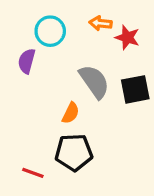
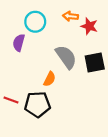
black pentagon: (74, 152) -> (37, 104), moved
red line: (33, 173) -> (11, 100), moved

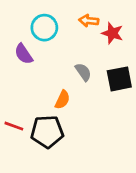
purple semicircle: (19, 43) -> (24, 54), turned -49
gray semicircle: (66, 57) -> (83, 72), size x0.6

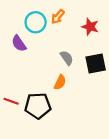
orange arrow: (89, 21) -> (58, 17), moved, turned -56
orange semicircle: (62, 100) -> (60, 82), moved

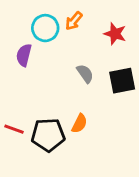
purple semicircle: (19, 43) -> (24, 55), turned 48
orange semicircle: (60, 82) -> (79, 123), moved

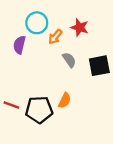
orange arrow: (74, 21) -> (55, 37), moved
red star: (115, 34) -> (80, 27), moved

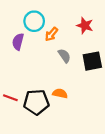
red star: (80, 27) -> (85, 26), moved
orange semicircle: (65, 100) -> (60, 93), turned -104

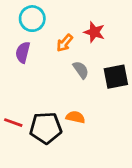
cyan circle: (34, 21) -> (32, 19), moved
red star: (85, 26) -> (94, 32), moved

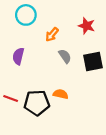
red star: (94, 32) -> (87, 26), moved
purple semicircle: (23, 52) -> (18, 56), moved

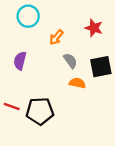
orange semicircle: (61, 94) -> (77, 83), moved

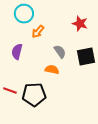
orange arrow: (56, 37) -> (38, 32), moved
orange semicircle: (77, 83) -> (52, 70), moved

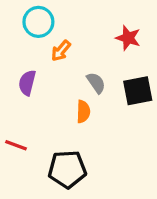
orange semicircle: (52, 70) -> (83, 112), turned 80
black pentagon: (34, 95) -> (67, 169), moved

